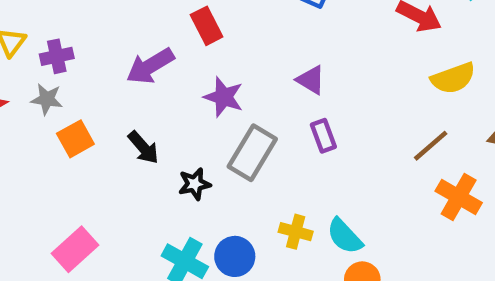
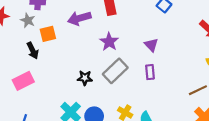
orange square: (75, 139) -> (48, 34), moved
black arrow: (143, 148) -> (33, 50), moved
pink rectangle: (75, 249) -> (23, 81), moved

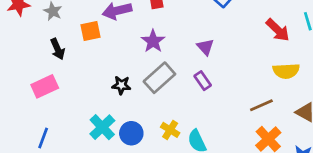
orange square: (48, 34) -> (91, 31), moved
purple rectangle: (150, 72) -> (203, 81), turned -32

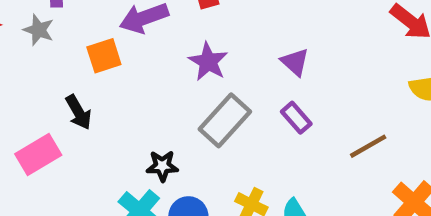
black arrow: (58, 49) -> (78, 112), moved
black star: (121, 85) -> (162, 166), moved
brown line: (261, 105) -> (368, 146), moved

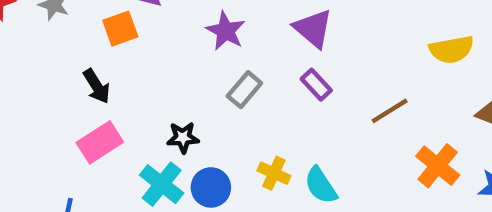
purple triangle: (295, 62) -> (313, 28), size x1.4
gray rectangle: (225, 120) -> (244, 90), size x0.7
pink rectangle: (38, 154) -> (100, 142), moved

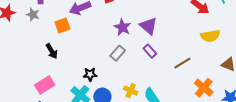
purple star: (226, 31) -> (122, 27), moved
pink rectangle: (100, 142) -> (45, 85), moved

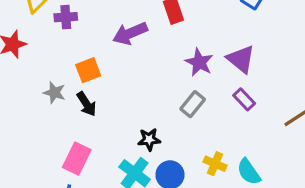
gray star: (33, 15) -> (54, 93), moved
orange square: (63, 25) -> (88, 70), moved
pink rectangle: (45, 85) -> (77, 159), turned -30

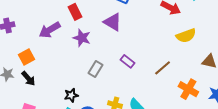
purple triangle: (241, 59) -> (113, 22), moved
purple star: (199, 62) -> (82, 38), moved

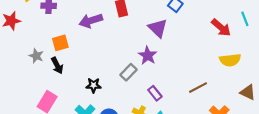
purple star: (82, 38) -> (148, 55), moved
purple rectangle: (128, 61) -> (155, 93), moved
black star: (71, 95) -> (93, 85), moved

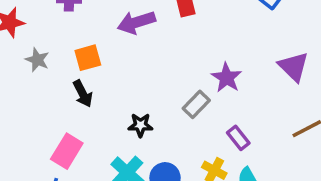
purple triangle: (158, 28) -> (294, 67), moved
gray star: (36, 56) -> (37, 60), moved

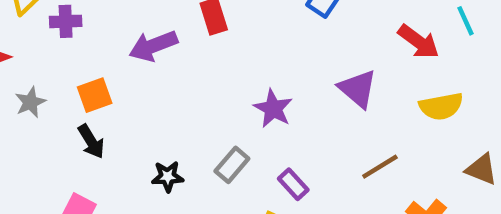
gray star: (37, 60) -> (30, 102), turned 30
gray rectangle: (196, 104) -> (232, 165), moved

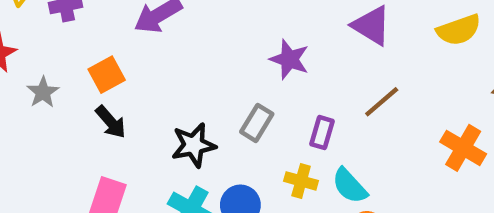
brown line: (380, 167) -> (382, 102), moved
black star: (168, 177) -> (194, 145), size x1.4
purple rectangle: (293, 184) -> (322, 133), turned 68

